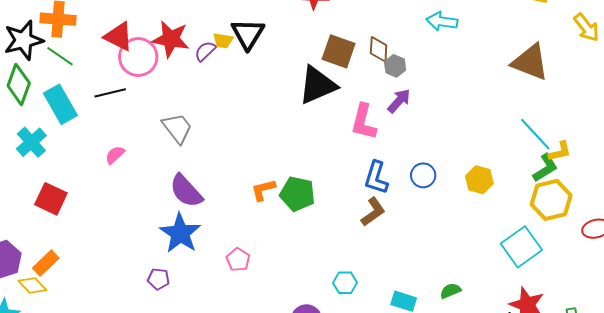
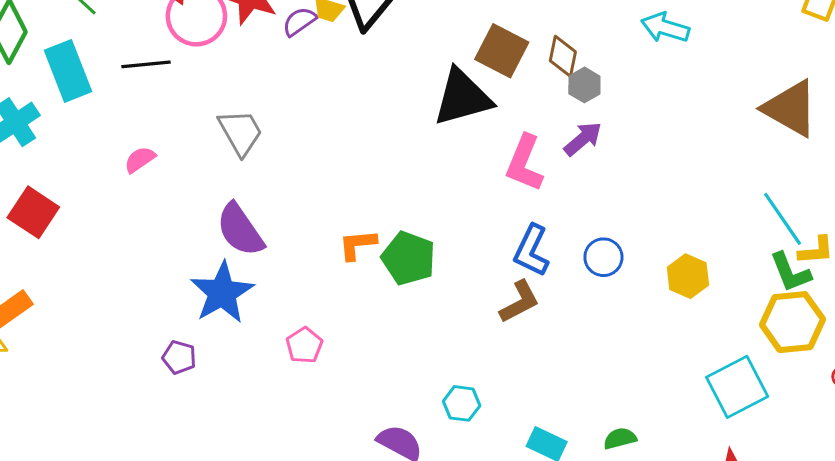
green L-shape: (545, 168) -> (790, 272), turned 92

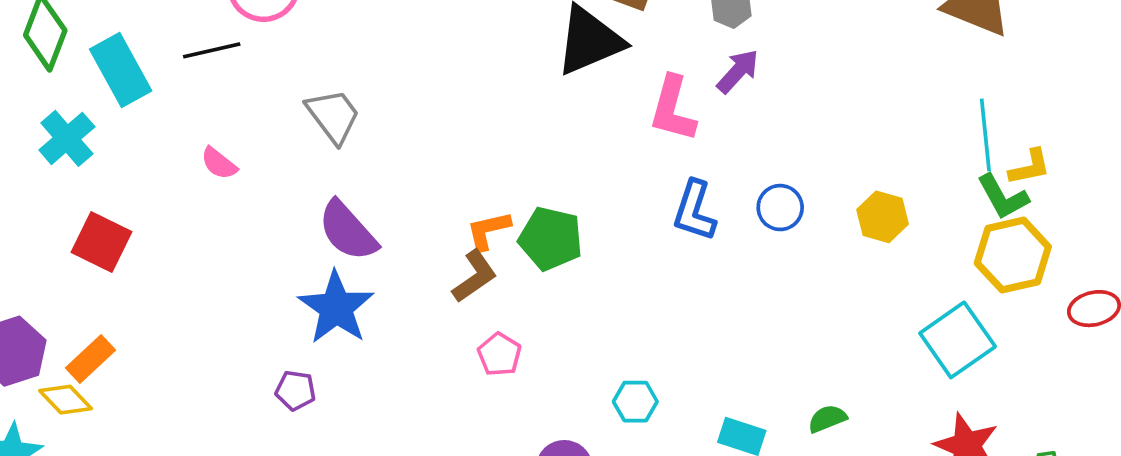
pink semicircle: (140, 160) -> (219, 163), turned -100
cyan line: (783, 219) -> (985, 135), turned 36
brown L-shape: (520, 302) -> (474, 276), moved
pink pentagon: (304, 345) -> (499, 354), moved

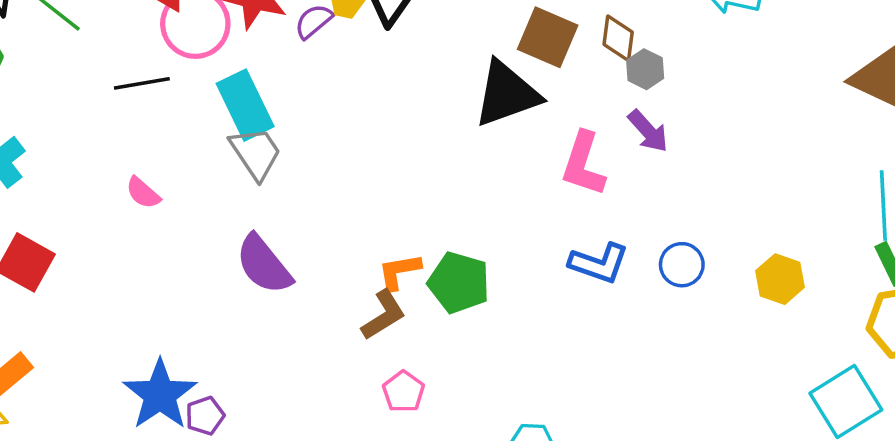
cyan rectangle: (121, 70) -> (245, 105), moved
purple arrow: (738, 71) -> (648, 131), turned 93
blue L-shape: (694, 211) -> (599, 263), turned -92
blue star: (336, 308) -> (160, 395), moved
purple pentagon: (295, 390) -> (205, 416), turned -30

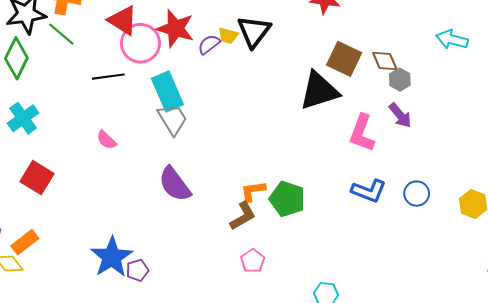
brown diamond: (618, 38) -> (385, 61), turned -32

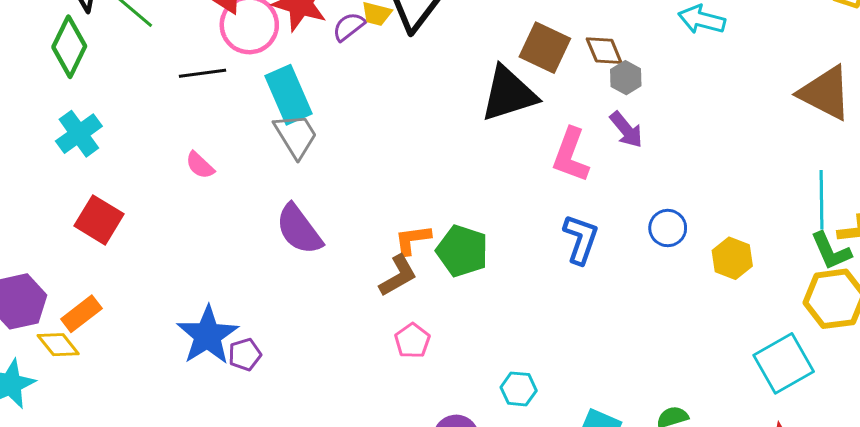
blue L-shape: (369, 191) -> (581, 239), turned -92
blue circle: (417, 194) -> (668, 228), moved

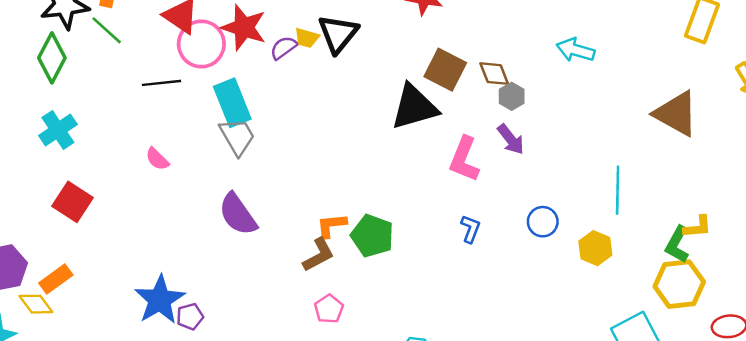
cyan line: (822, 200) -> (618, 190), moved
blue L-shape: (581, 239) -> (470, 229), size x0.7
green L-shape: (831, 251) -> (677, 244), turned 51

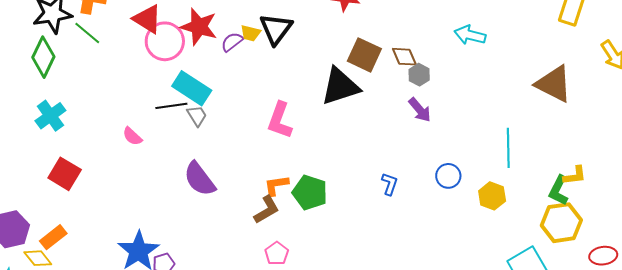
black line: (161, 83) -> (171, 106), moved
cyan rectangle: (232, 103) -> (192, 88), turned -33
gray trapezoid: (237, 137) -> (197, 116), size x0.7
pink L-shape: (464, 159) -> (280, 120), moved

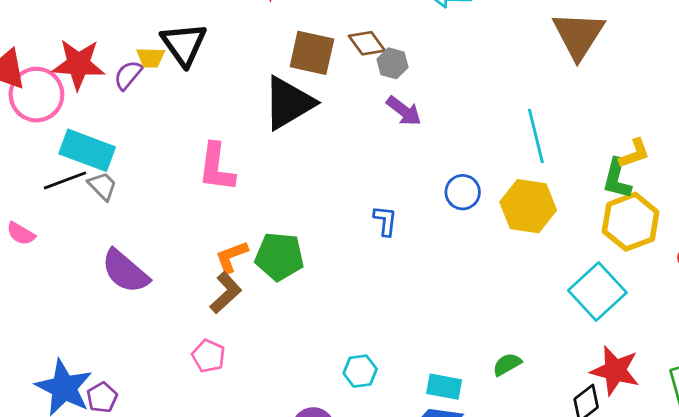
brown triangle: (554, 84) -> (578, 35), turned 48
yellow hexagon: (492, 196) -> (528, 206), size x1.4
pink pentagon: (277, 253) -> (208, 356), moved

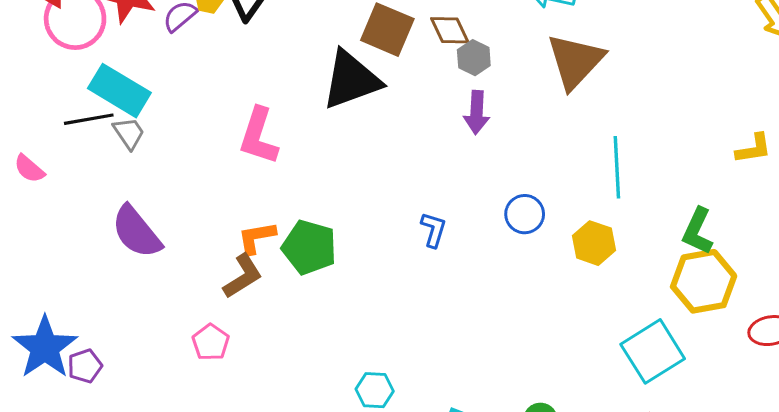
brown triangle: (578, 35) -> (575, 61), moved
purple arrow: (404, 111) -> (477, 112), turned 45
yellow L-shape: (634, 153) -> (754, 149), moved
yellow hexagon: (528, 206) -> (594, 243), size x0.7

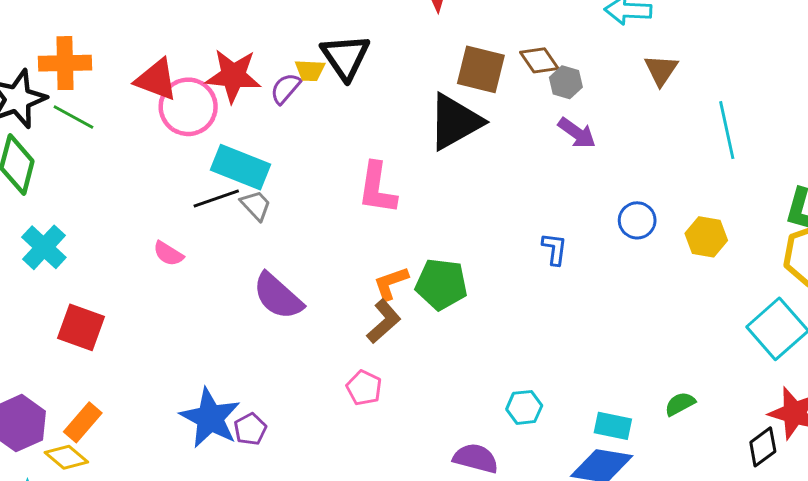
brown triangle: (575, 61) -> (661, 70), size x0.6
purple arrow: (477, 112) -> (577, 133), turned -48
cyan line: (617, 167) -> (727, 130), moved

